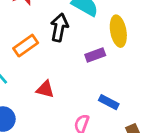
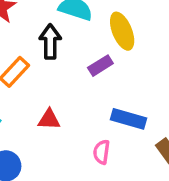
blue rectangle: (109, 102) -> (129, 119), size x1.4

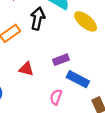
yellow ellipse: (122, 31) -> (86, 21), turned -40
purple rectangle: (100, 66) -> (61, 60), moved

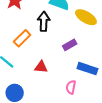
purple rectangle: (61, 60) -> (70, 45), moved

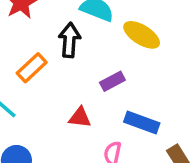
red triangle: (41, 67) -> (80, 117), moved

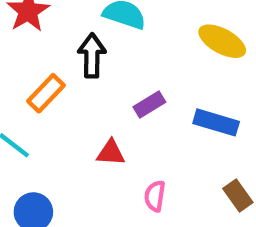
yellow ellipse: (142, 35) -> (222, 41), moved
blue rectangle: (142, 122) -> (216, 122), moved

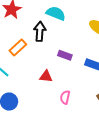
purple rectangle: (149, 105) -> (65, 55), turned 48

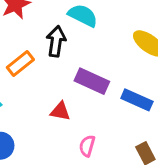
purple rectangle: (65, 55) -> (92, 81), size x1.5

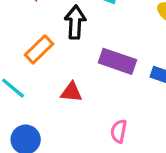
red triangle: (60, 111) -> (71, 92), moved

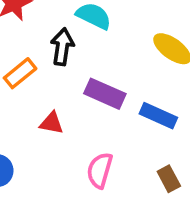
pink semicircle: (119, 131) -> (100, 170), size x1.4

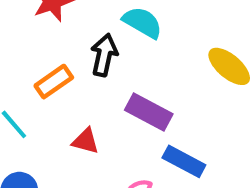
blue rectangle: (158, 116) -> (184, 161), moved

